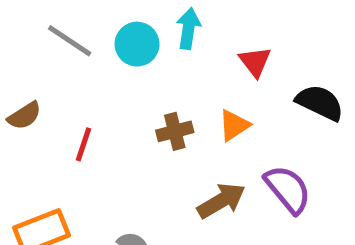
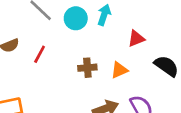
red triangle: (255, 62) -> (136, 39), turned 36
red line: (83, 144) -> (40, 54), moved

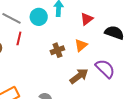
red line: (40, 54) -> (19, 38), moved

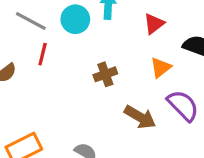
orange triangle: (81, 45) -> (161, 67), moved
brown arrow: (79, 76) -> (140, 117), turned 66

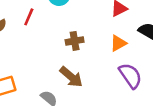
brown arrow: (140, 117) -> (71, 77), moved

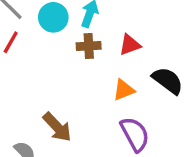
brown cross: (75, 41) -> (89, 46), moved

